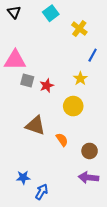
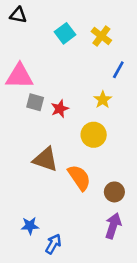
black triangle: (14, 12) -> (18, 15), turned -40
cyan square: (51, 13) -> (65, 33), moved
orange semicircle: (62, 140) -> (79, 178), size x1.5
purple arrow: (88, 177) -> (113, 226), turned 102

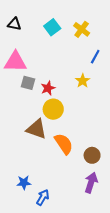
black triangle: (18, 15) -> (14, 24), moved
yellow circle: (94, 135) -> (53, 109), moved

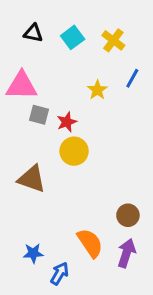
black triangle: (14, 24) -> (33, 33), moved
yellow star: (83, 81) -> (97, 90), moved
brown triangle: (36, 129) -> (32, 179), moved
orange semicircle: (64, 144) -> (90, 243), moved

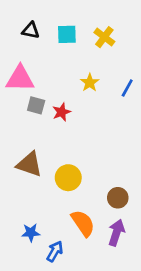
cyan square: (73, 37) -> (67, 34), turned 35
blue line: (132, 78) -> (127, 88), moved
yellow circle: (74, 151) -> (68, 178), moved

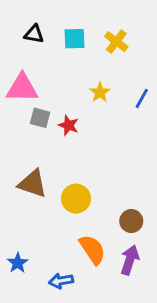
red star: (62, 112) -> (68, 125), turned -30
blue star: (31, 233) -> (18, 263), moved, turned -30
blue arrow: (55, 251) -> (61, 281), turned -130

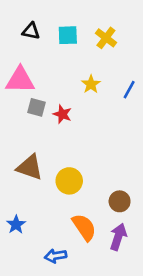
blue star: (18, 263) -> (16, 224), moved

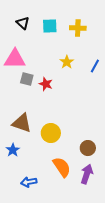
black triangle: (31, 31) -> (23, 23), turned 32
yellow cross: (106, 38) -> (78, 28), turned -35
blue star: (16, 224) -> (13, 150), moved
blue arrow: (56, 256) -> (29, 182), moved

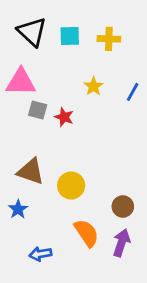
black triangle: (23, 23) -> (32, 32), size x1.6

